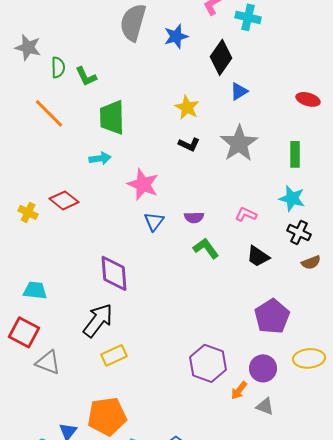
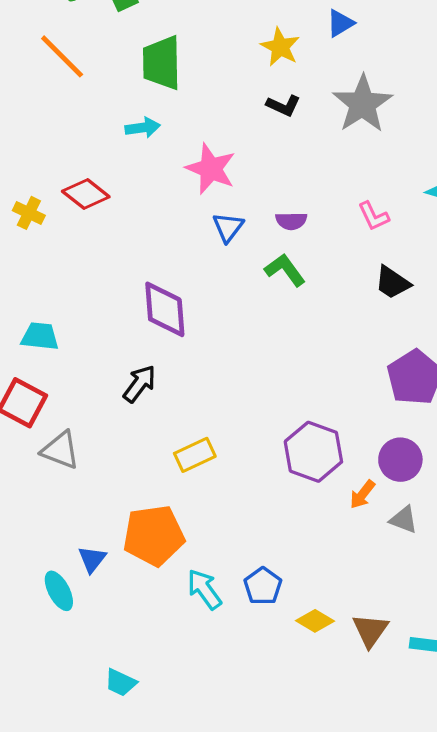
blue triangle: (239, 91) -> (340, 23), moved
pink L-shape: (246, 214) -> (374, 216), turned -140
green L-shape: (206, 248) -> (285, 270), moved
black arrow: (98, 320) -> (140, 384), size x0.7
yellow rectangle: (114, 355) -> (195, 455), moved

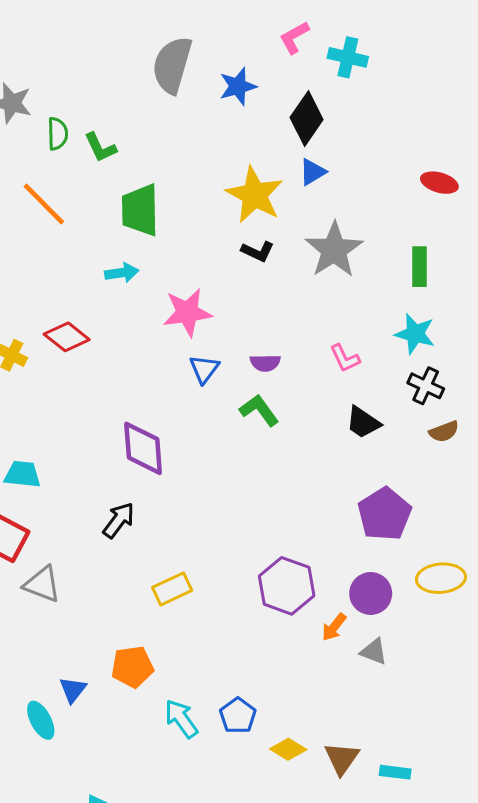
yellow star: (280, 47) -> (255, 195), size x1.5
pink star: (211, 169) -> (187, 312), turned -30
orange pentagon: (154, 536) -> (132, 667), size x0.7

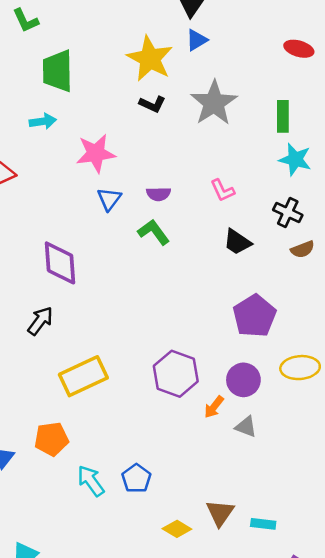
cyan star: (415, 334) -> (295, 160), moved
yellow rectangle: (172, 589) -> (83, 376), size x1.5
yellow diamond: (288, 749) -> (177, 529), moved

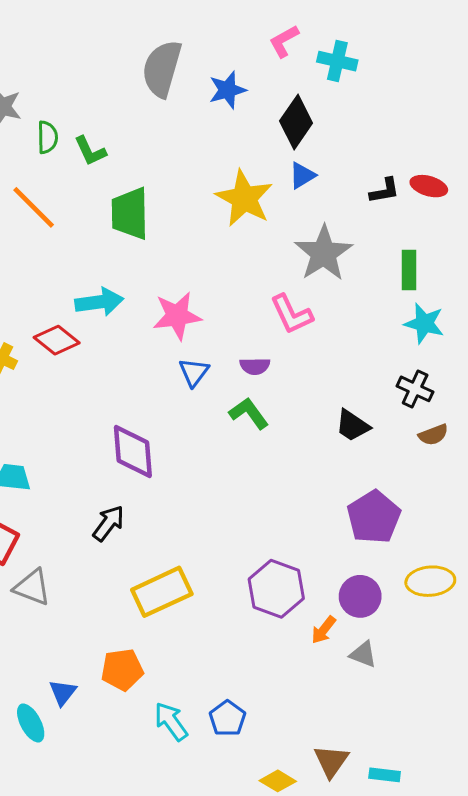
black L-shape: (152, 104) -> (385, 191), moved, turned -35
cyan arrow: (43, 121) -> (99, 302), moved, size x1.4
pink L-shape: (223, 190) -> (292, 314), moved, size x1.4

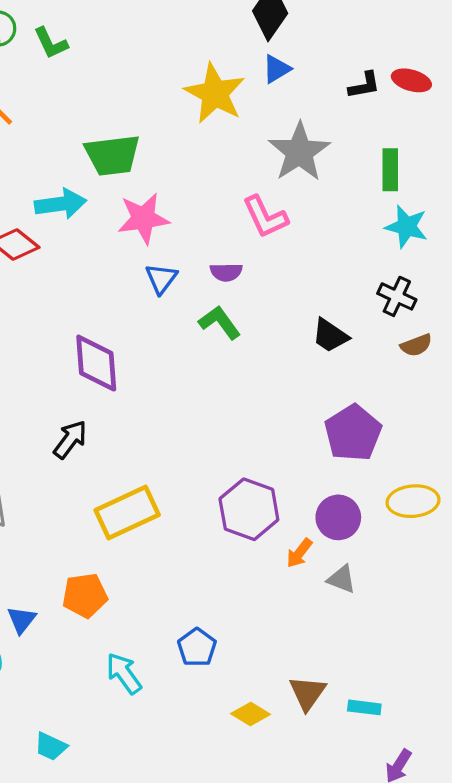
green trapezoid: (130, 214) -> (112, 155), moved, turned -96
cyan arrow: (171, 721) -> (124, 673), moved

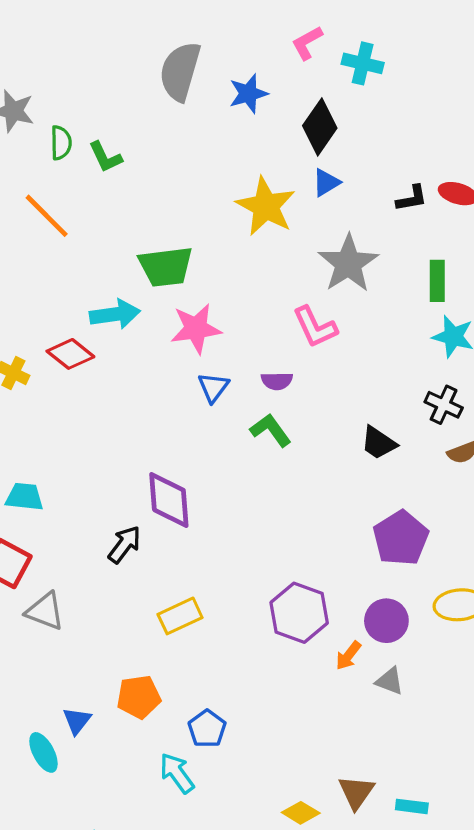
purple diamond: (96, 363) -> (169, 500), moved
yellow rectangle: (127, 513) -> (180, 616), size x0.7
blue pentagon: (197, 647) -> (207, 729), moved

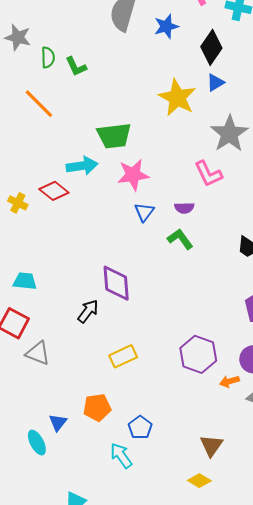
orange arrow: (348, 656) -> (229, 381), turned 36
brown triangle: (356, 792) -> (211, 446), moved

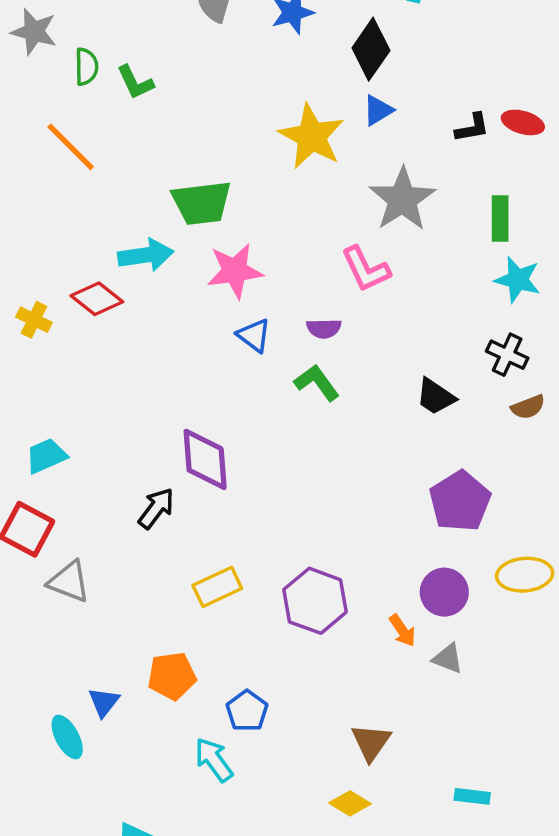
blue triangle: (144, 212) -> (254, 335), turned -30
cyan trapezoid: (25, 281) -> (46, 456), turned -30
purple hexagon: (198, 354) -> (315, 601), moved
orange arrow: (229, 381) -> (402, 631), turned -108

